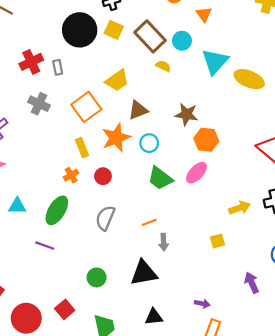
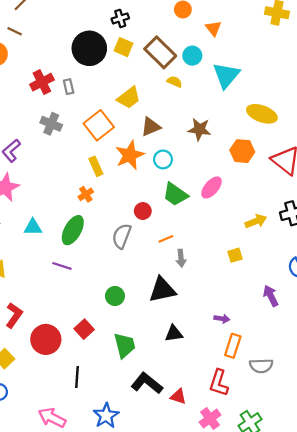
yellow ellipse: (249, 79) -> (262, 114), moved
orange hexagon: (206, 140) -> (242, 151), moved
red circle: (103, 176) -> (143, 211), moved

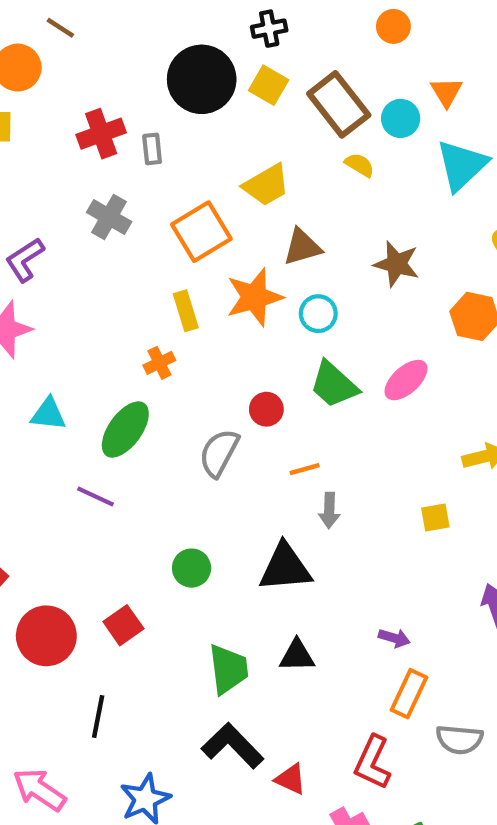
orange triangle: (213, 28) -> (446, 92), moved
green trapezoid: (125, 345) -> (228, 669), moved

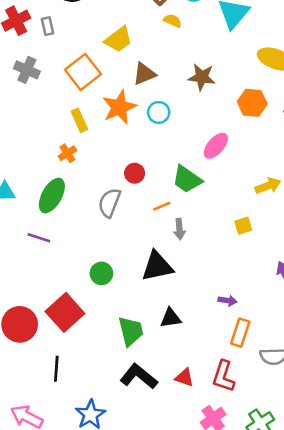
green trapezoid: (334, 385) -> (187, 179), moved
red square: (123, 625) -> (65, 312), size x1.6
red triangle: (291, 779) -> (184, 378), moved

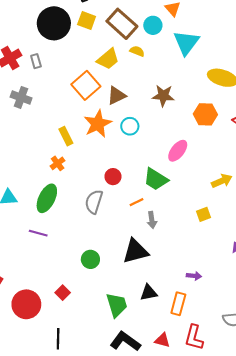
yellow trapezoid: (118, 39) -> (108, 59), moved
orange square: (83, 72) -> (86, 85), moved
red square: (65, 312) -> (63, 293), size x0.5
orange rectangle: (240, 333) -> (178, 304), moved

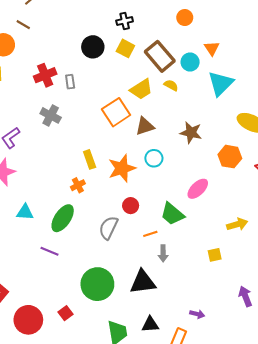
black circle: (54, 23) -> (93, 47), size x0.7
orange star: (98, 124) -> (122, 168), moved
green circle: (90, 259) -> (97, 284), size x1.8

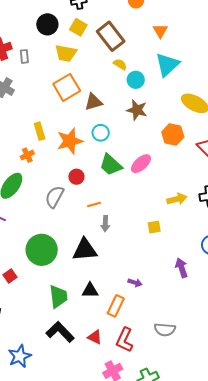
cyan circle: (190, 62) -> (136, 80), moved
yellow trapezoid: (141, 89) -> (66, 53), moved, turned 40
green trapezoid: (172, 214) -> (111, 165), moved

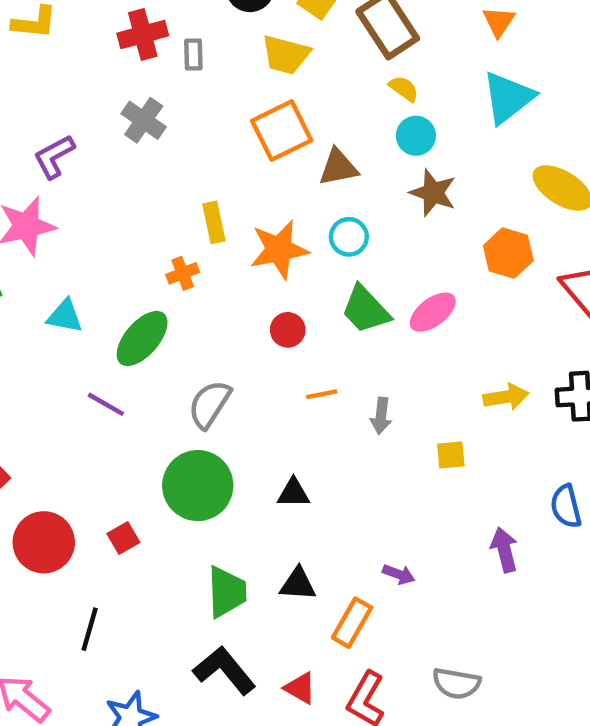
cyan circle: (136, 80) -> (416, 136), moved
gray semicircle: (55, 197) -> (210, 404), moved
gray arrow: (105, 224) -> (381, 416), moved
black triangle: (85, 250) -> (293, 493), size x0.6

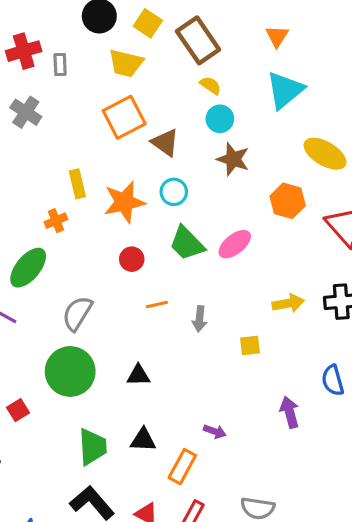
brown triangle: (338, 167) -> (165, 143), turned 48

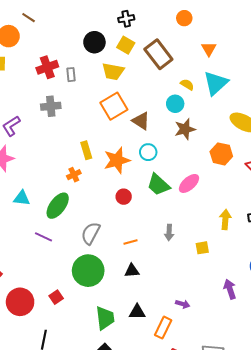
yellow semicircle: (210, 85) -> (187, 85), moved
gray cross: (26, 112) -> (51, 106), turned -36
brown star: (233, 159) -> (185, 129), turned -30
yellow arrow: (288, 303) -> (225, 219), turned -72
orange line: (157, 304) -> (131, 242), moved

